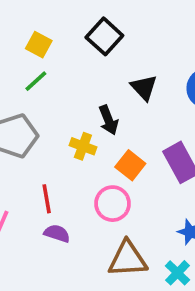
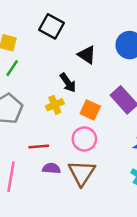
yellow cross: (83, 146) -> (55, 105), turned -30
red line: (47, 199) -> (39, 147), turned -72
brown triangle: (128, 259) -> (82, 173), moved, turned -40

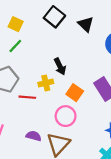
black triangle: (87, 55) -> (86, 24), moved
red line: (39, 147) -> (27, 97), moved

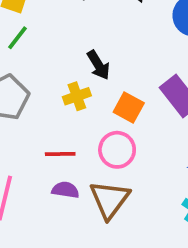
red line: (27, 97) -> (60, 154), moved

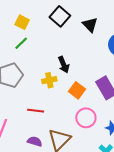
pink circle: (117, 150) -> (86, 118), moved
purple semicircle: (65, 190) -> (35, 141), moved

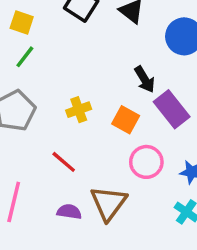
black arrow: (64, 65) -> (145, 79), moved
red line: (36, 111) -> (64, 162), turned 42

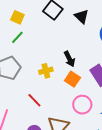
black arrow: (145, 79) -> (69, 59), moved

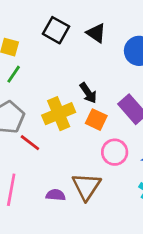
yellow cross: (46, 71) -> (59, 114), size x1.6
red line: (34, 100) -> (30, 143), moved

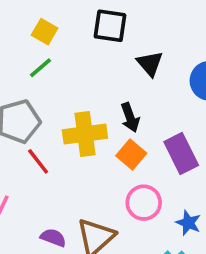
black square: (56, 30) -> (110, 26), turned -36
black triangle: (96, 33) -> (150, 64), moved

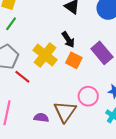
yellow cross: (85, 134) -> (45, 55), turned -30
pink circle: (144, 203) -> (88, 96), moved

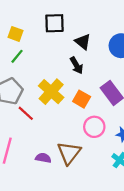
black arrow: (68, 40) -> (77, 65), moved
pink circle: (88, 96) -> (94, 127), moved

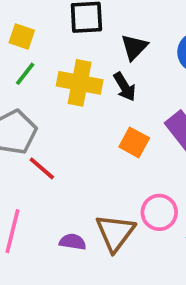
black triangle: (83, 42) -> (134, 47), turned 36
yellow cross: (51, 92) -> (80, 83), moved, turned -30
pink circle: (94, 127) -> (159, 212), moved

